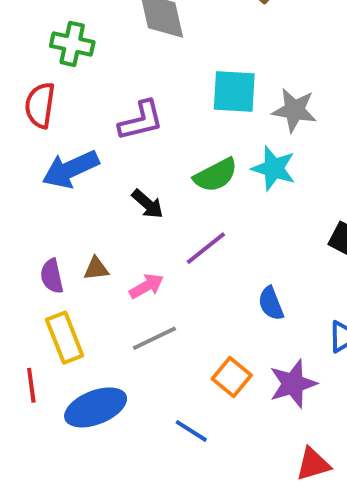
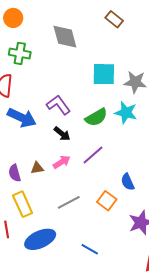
purple L-shape: (141, 121) -> (58, 105), moved, turned -110
blue arrow: (71, 169) -> (22, 118), turned -128
pink arrow: (146, 286) -> (62, 162), moved
orange square: (232, 377) -> (107, 201), moved

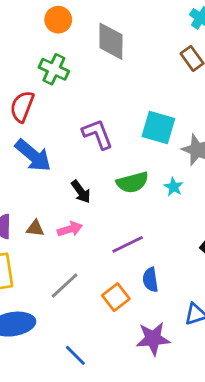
gray diamond: (65, 37) -> (111, 41), moved
purple L-shape: (58, 105) -> (98, 134), moved
cyan star: (126, 113) -> (174, 187), size x0.6
purple line: (93, 155) -> (128, 244), moved
gray line: (69, 202) -> (65, 285), turned -30

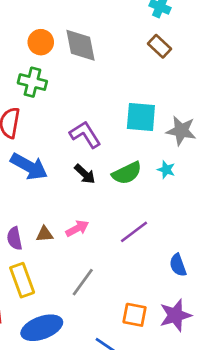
orange circle: (58, 20) -> (41, 42), moved
black arrow: (81, 192) -> (85, 174), moved
blue semicircle: (150, 280) -> (178, 265), moved
orange square: (116, 297) -> (135, 315), moved, turned -30

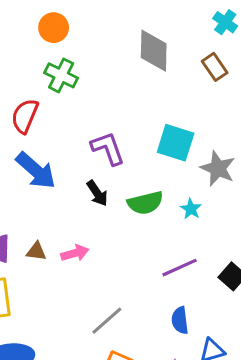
orange circle: (41, 42) -> (54, 28), moved
gray diamond: (80, 45) -> (154, 51), moved
purple line: (134, 232) -> (179, 268), moved
gray line: (83, 282) -> (107, 321), moved

